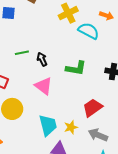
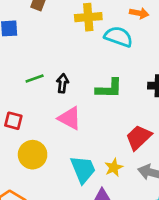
yellow cross: (68, 13) -> (88, 17), turned 30
black arrow: (42, 59) -> (62, 83), turned 40

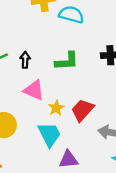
red trapezoid: (139, 137) -> (82, 110), moved
yellow star: (114, 167) -> (56, 108), moved

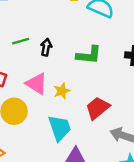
pink triangle: (34, 90) -> (36, 84), moved
yellow star: (56, 108) -> (62, 91), moved

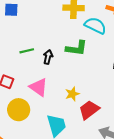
green L-shape: (89, 55) -> (76, 48), moved
yellow star: (62, 91) -> (72, 94), moved

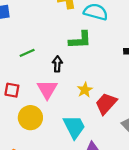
black arrow: (48, 57) -> (57, 64), moved
pink triangle: (39, 87) -> (47, 89), turned 36

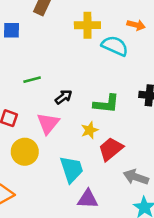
green L-shape: (80, 40) -> (106, 104), moved
black arrow: (57, 64) -> (64, 97), turned 42

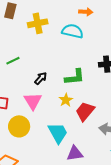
yellow cross: (87, 25) -> (38, 23), moved
green line: (32, 80) -> (13, 61), moved

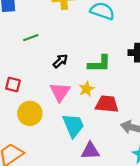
pink triangle: (33, 101) -> (60, 92), moved
red trapezoid: (85, 111) -> (107, 104), turned 50

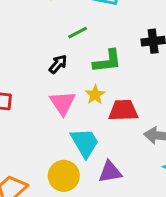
green line: (31, 38) -> (78, 33), moved
yellow circle: (30, 113) -> (64, 176), moved

